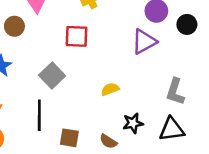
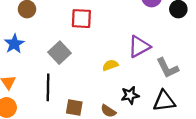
purple triangle: (144, 42) -> (139, 47), moved
gray L-shape: (175, 92) -> (167, 68), turned -45

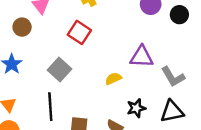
red square: (81, 19) -> (79, 32), turned 35
purple triangle: (139, 47) -> (142, 57), turned 35

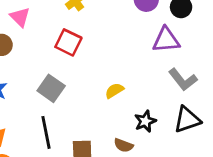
purple triangle: (142, 57) -> (166, 40), moved

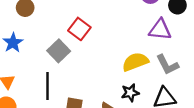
red square: (68, 42) -> (79, 29), moved
yellow semicircle: (114, 91) -> (135, 62), moved, size x1.6

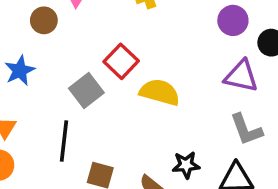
yellow semicircle: (135, 62) -> (160, 92), moved, turned 30

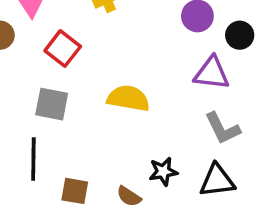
red square: (121, 61) -> (63, 49), moved
gray square: (86, 90) -> (52, 104), turned -36

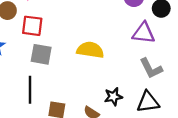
red square: (63, 49) -> (32, 26), moved, turned -30

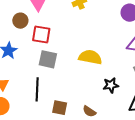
black star: (113, 97) -> (111, 85), moved

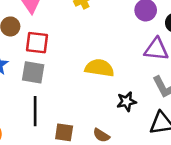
gray square: (48, 59) -> (33, 72), moved

